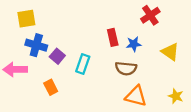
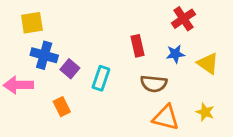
blue star: (134, 44) -> (175, 54), moved
yellow star: (176, 96) -> (205, 112), moved

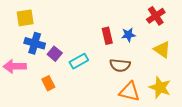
red cross: (183, 19) -> (156, 16), moved
blue star: (175, 54) -> (128, 35), moved
cyan rectangle: (101, 78) -> (79, 61), turned 42
yellow star: (205, 112) -> (160, 87), size x1.5

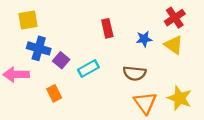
red rectangle: (107, 36) -> (107, 28), moved
yellow triangle: (162, 49) -> (174, 45), moved
orange triangle: (129, 92) -> (145, 103), turned 40

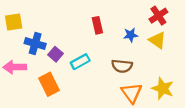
yellow square: (28, 20) -> (14, 22), moved
orange rectangle: (54, 93) -> (49, 84), size x1.5

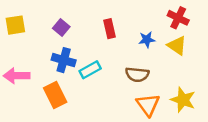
red cross: (158, 16) -> (178, 18), turned -30
blue cross: (35, 43) -> (64, 60), moved
purple square: (55, 54) -> (61, 27), moved

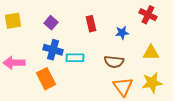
yellow triangle: (177, 46) -> (151, 53), moved, turned -36
cyan rectangle: (90, 70) -> (75, 58), turned 30
yellow star: (183, 100) -> (152, 83), turned -30

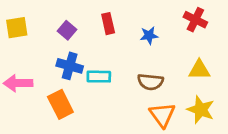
red rectangle: (91, 24) -> (108, 24), moved
blue star: (122, 33) -> (149, 36), moved
yellow star: (152, 83) -> (201, 110), turned 30

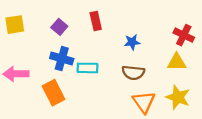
red cross: (195, 20) -> (184, 35), moved
blue star: (149, 36) -> (132, 42), moved

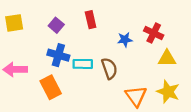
red cross: (184, 35) -> (154, 33), moved
brown semicircle: (133, 73) -> (109, 68), moved, turned -115

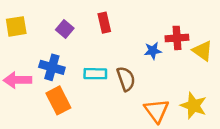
red cross: (154, 33) -> (177, 38), turned -30
blue star: (125, 40) -> (153, 51), moved
blue cross: (58, 55) -> (52, 67), moved
yellow triangle: (167, 58) -> (202, 51), moved, turned 36

